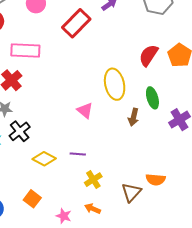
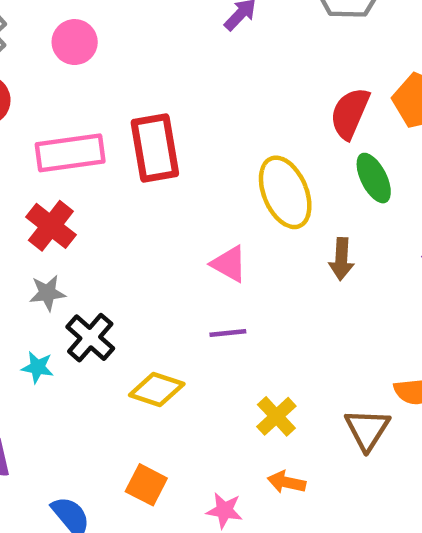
red rectangle: (76, 23) -> (155, 148), moved, turned -44
green ellipse: (152, 98) -> (374, 178), moved
purple line: (78, 154) -> (228, 333), moved

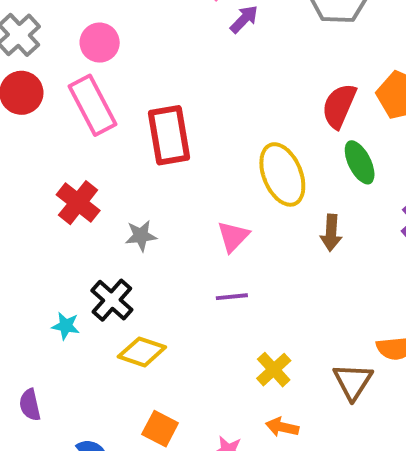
pink rectangle: (70, 153) -> (93, 105), moved, turned 70
pink triangle: (229, 264) -> (233, 236), turned 44
gray star: (47, 293) -> (141, 236), moved
yellow diamond: (157, 390) -> (142, 352), moved

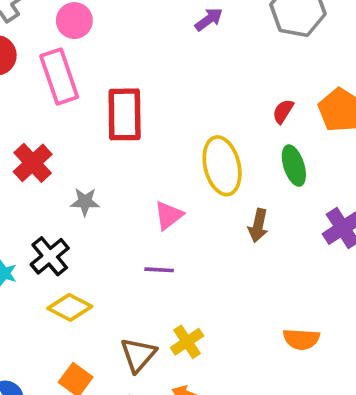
red semicircle: (339, 106) -> (283, 111), size x0.6
brown triangle: (353, 381) -> (138, 355), moved

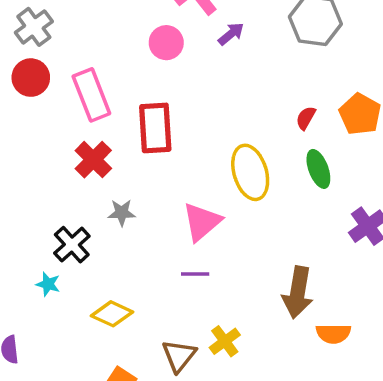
pink circle: (74, 21) -> (166, 43), moved
red cross: (33, 163) -> (93, 160), moved
pink triangle: (169, 215) -> (202, 222), size x1.4
brown arrow: (258, 226) -> (298, 292), moved, size x1.6
black cross: (50, 256) -> (72, 245), moved

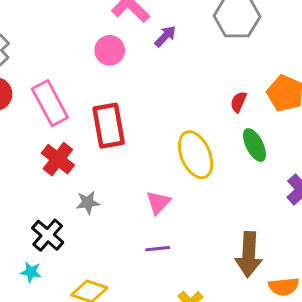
pink triangle: (202, 222) -> (158, 203), size x0.7

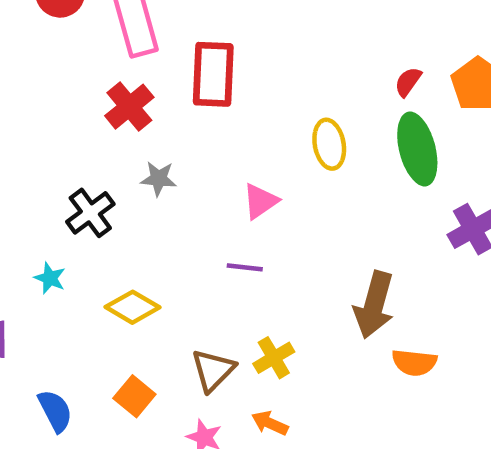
green ellipse: (255, 145) -> (417, 149), size x1.4
yellow ellipse: (196, 155) -> (329, 144), size x0.7
cyan star: (31, 272) -> (50, 278), moved

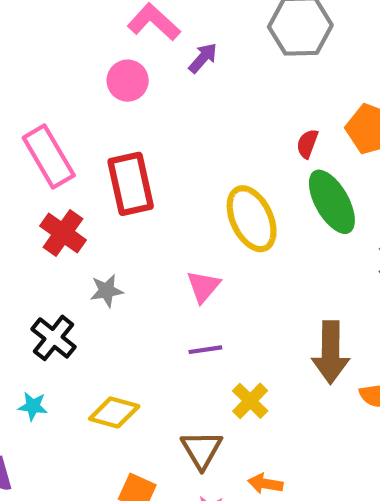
yellow ellipse: (329, 144) -> (252, 219), size x1.4
yellow cross: (274, 358) -> (250, 401), moved

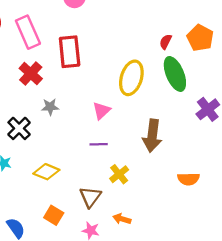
yellow ellipse: (252, 219) -> (131, 78), turned 36
brown arrow: (331, 352) -> (152, 136), moved

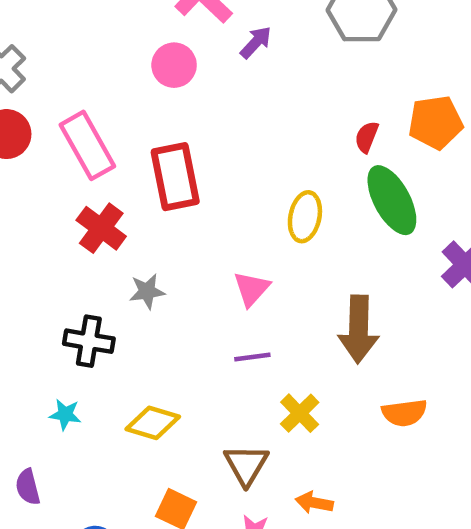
orange pentagon: (200, 38) -> (436, 122), turned -30
yellow ellipse: (131, 78) -> (305, 217), size x0.7
black cross: (19, 128) -> (89, 341), turned -30
orange semicircle: (189, 179) -> (404, 413), moved

